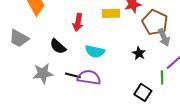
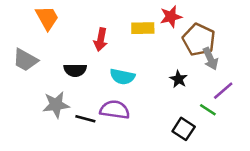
black semicircle: (58, 46) -> (75, 70), turned -42
black line: (73, 75) -> (85, 119), moved
green line: (162, 77) -> (208, 110), turned -56

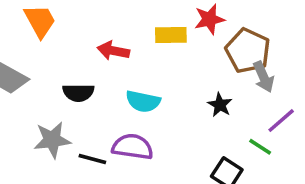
red arrow: (101, 40) -> (113, 51), turned 90

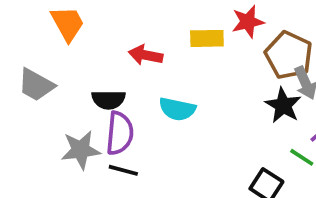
black star: (220, 105) -> (283, 105), moved, size x1.4
purple semicircle: (133, 147) -> (120, 133), moved, turned 87

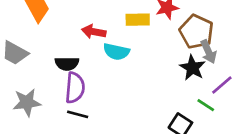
cyan semicircle: (177, 109) -> (116, 52), moved
gray star: (81, 150) -> (27, 102), moved

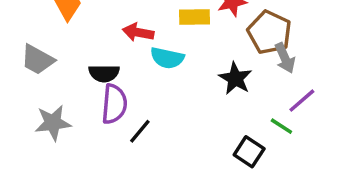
black star: (192, 68) -> (235, 78), moved
black line: (78, 114) -> (140, 131), moved, turned -65

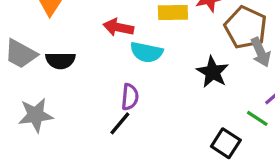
black semicircle: (104, 73) -> (60, 60), moved
purple semicircle: (114, 104) -> (130, 97), moved, size x0.7

